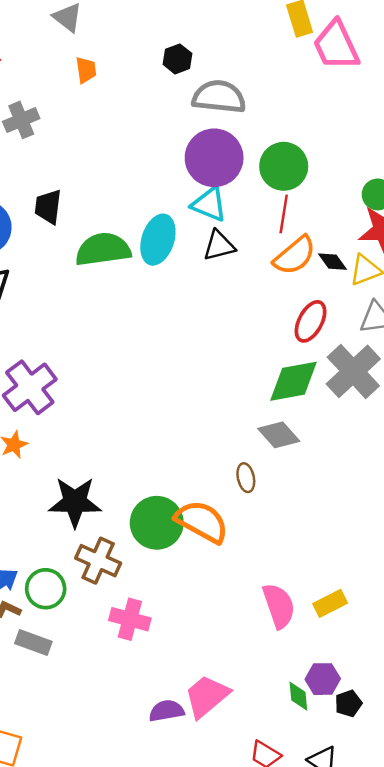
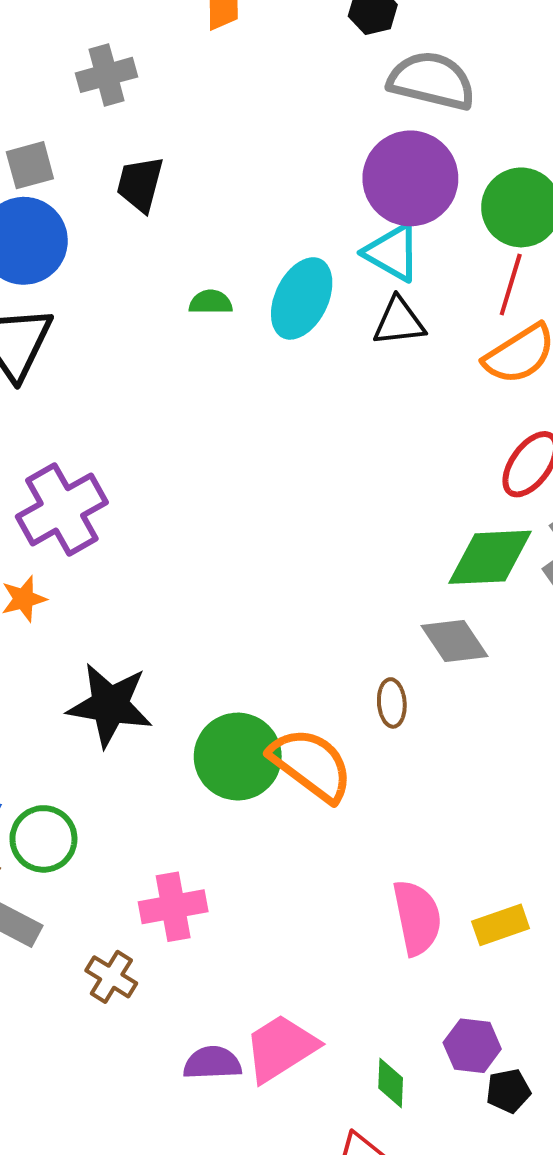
black trapezoid: (48, 207) -> (140, 184), moved
green semicircle: (103, 249) -> (211, 302), size x0.5
brown cross: (98, 561) -> (111, 977), moved, size x0.7
pink cross: (130, 619) -> (173, 907), turned -33
green diamond: (298, 696) -> (391, 1083), moved

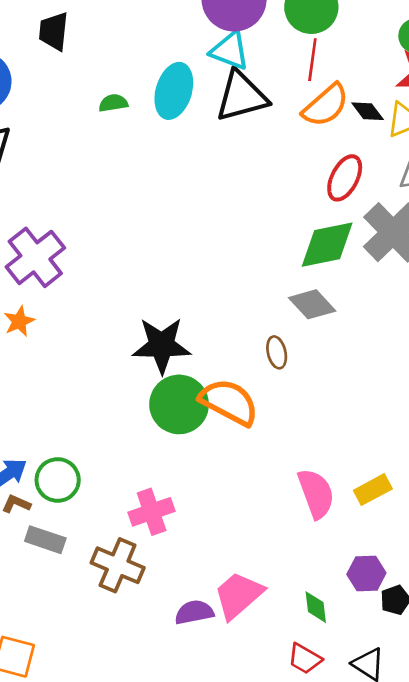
black triangle: (399, 322) -> (242, 96), size x1.5
black star: (110, 705) -> (162, 345), moved
brown cross: (111, 977) -> (118, 565), size x1.5

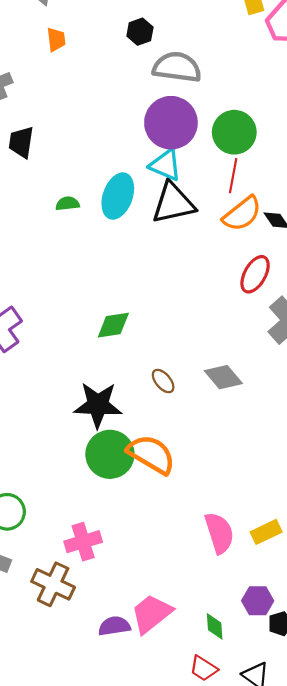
green diamond: (327, 245) -> (113, 325), moved, size x0.7
brown ellipse: (277, 352) -> (163, 381), moved, turned -30

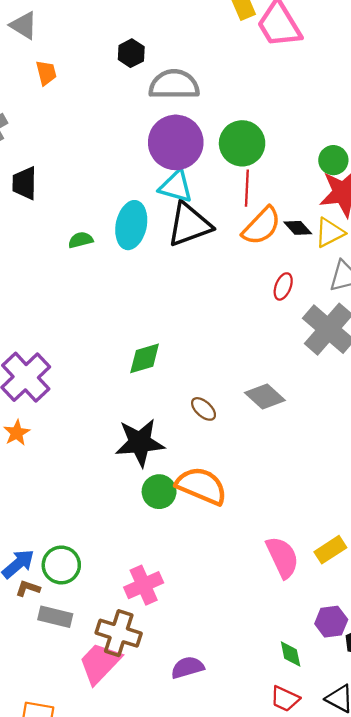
red ellipse: (255, 274) -> (283, 286), size x0.7
green circle: (110, 454) -> (159, 492), size x0.7
pink trapezoid: (151, 614) -> (100, 663), moved

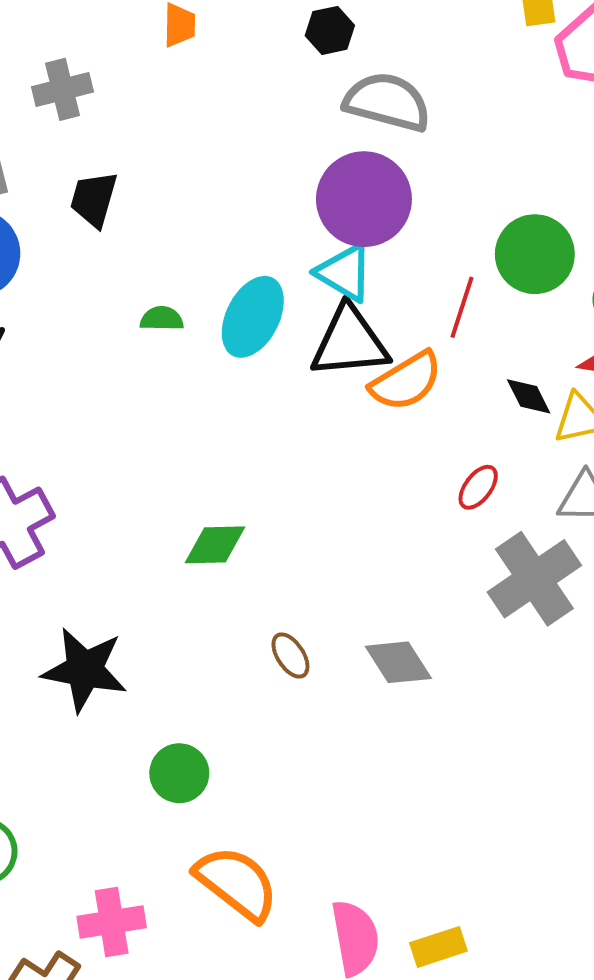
green circle: (242, 143) -> (535, 254), moved
orange semicircle: (261, 226) -> (406, 381), moved
black star: (140, 443) -> (85, 670), moved
orange semicircle: (201, 486) -> (237, 883), moved

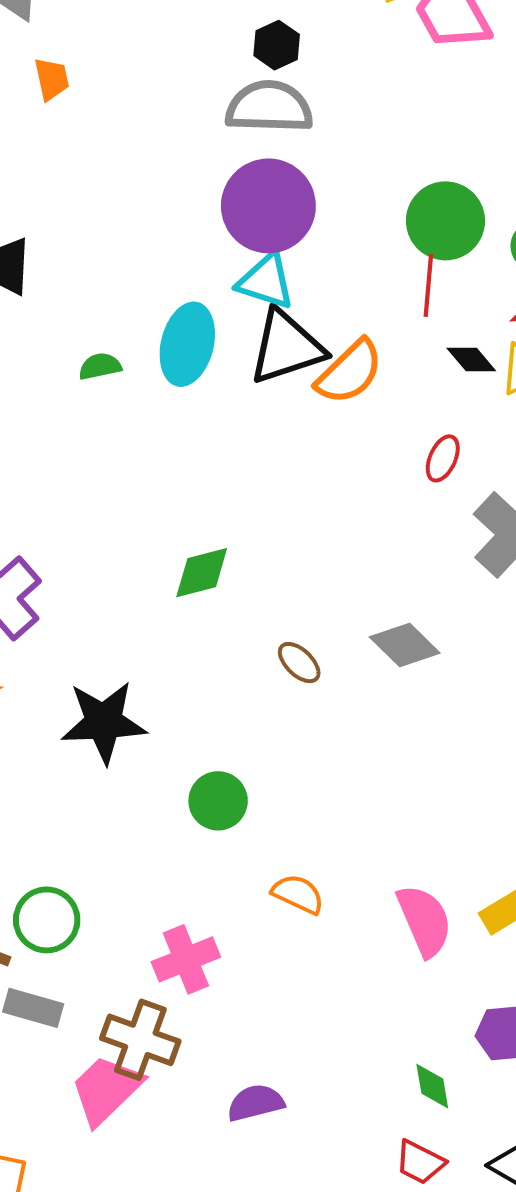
black hexagon: (330, 30) -> (277, 45), moved
red line: (462, 307) -> (428, 285), moved
orange semicircle: (237, 883) -> (298, 894), size x0.6

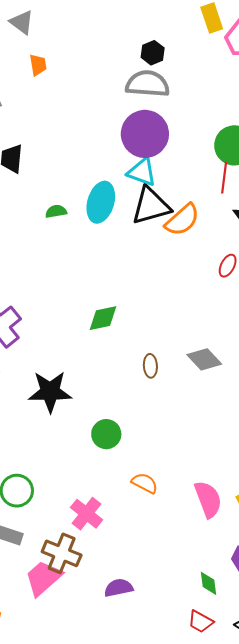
brown ellipse: (299, 663) -> (150, 366), turned 40
pink cross: (186, 959) -> (86, 514), turned -32

